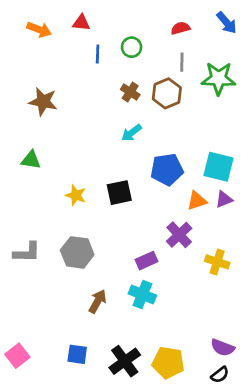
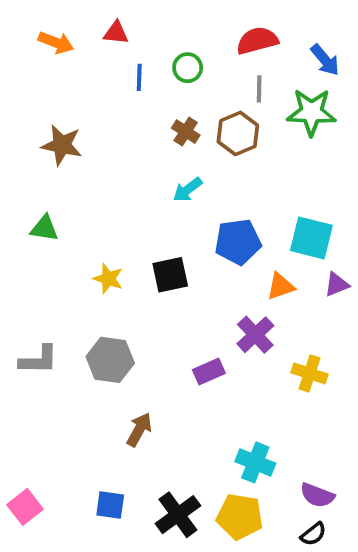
blue arrow: (227, 23) -> (325, 60), moved
red semicircle: (180, 28) -> (257, 41), size x1.5
purple triangle: (224, 199) -> (337, 284), moved
cyan cross: (142, 295) -> (255, 462), moved

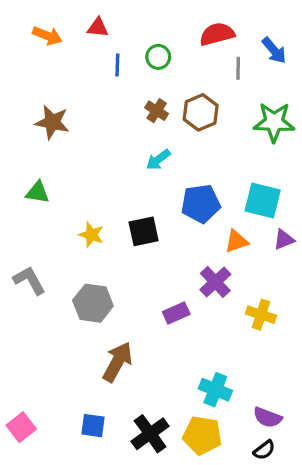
gray line: (259, 89) -> (238, 68), moved
green star: (311, 112) -> (274, 122), moved
gray L-shape: (39, 360) -> (29, 280), moved, turned -120
brown arrow: (139, 430) -> (117, 362), size x1.4

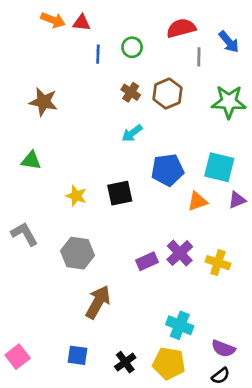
orange arrow: (47, 36) -> (53, 20), moved
purple cross: (215, 282) -> (180, 253), moved
black cross: (150, 434) -> (125, 362), size x0.7

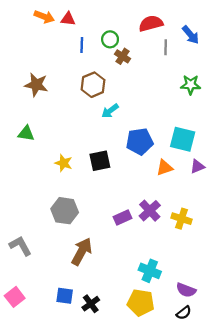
brown cross: (131, 92) -> (123, 56), moved
brown hexagon: (167, 94) -> (93, 85), moved
green star: (229, 102) -> (191, 85), size x0.7
gray L-shape: (24, 234) -> (20, 246), moved
black cross: (125, 362) -> (91, 304), moved

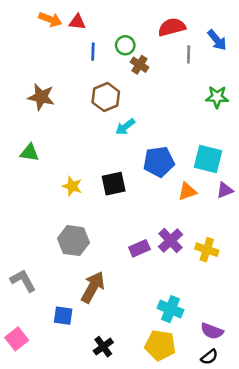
blue square: (65, 296) -> (63, 316), moved

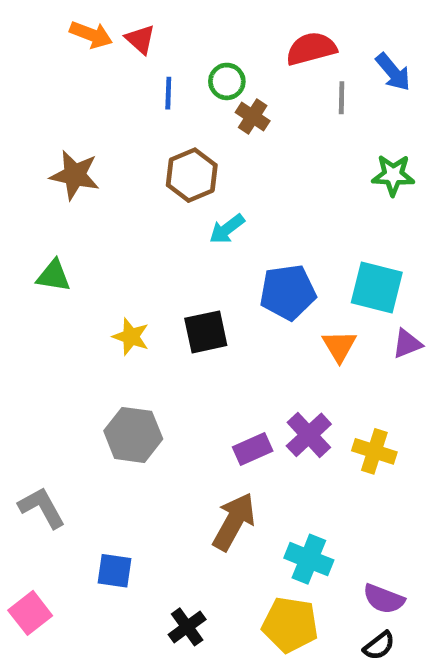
red triangle: (77, 22) -> (140, 39), turned 36
orange triangle: (187, 191) -> (339, 346), turned -42
brown arrow: (93, 287) -> (234, 522), moved

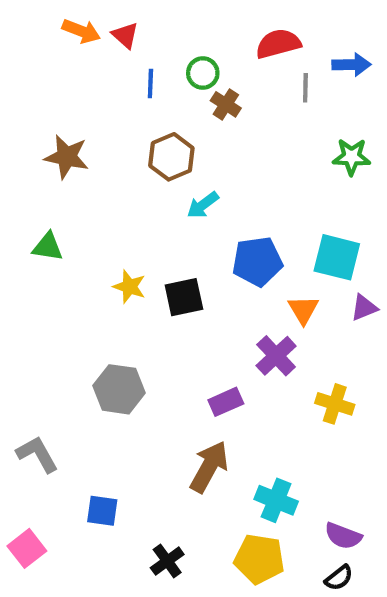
blue arrow: (393, 72) -> (351, 65), turned -51
yellow star: (131, 337) -> (129, 287), moved
purple cross: (309, 435) -> (276, 356), moved

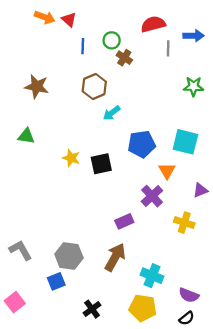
purple triangle: (364, 308) -> (200, 190), moved
gray hexagon: (119, 389) -> (69, 256), moved
blue square: (102, 511) -> (56, 281), turned -30

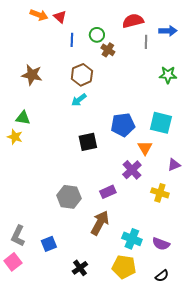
cyan arrow: (112, 113) -> (79, 100), moved
yellow star: (71, 158) -> (15, 137), moved
gray L-shape: (21, 250) -> (18, 236), moved, turned -125
gray hexagon: (69, 256) -> (69, 197), moved
purple semicircle: (189, 295) -> (161, 244), moved

